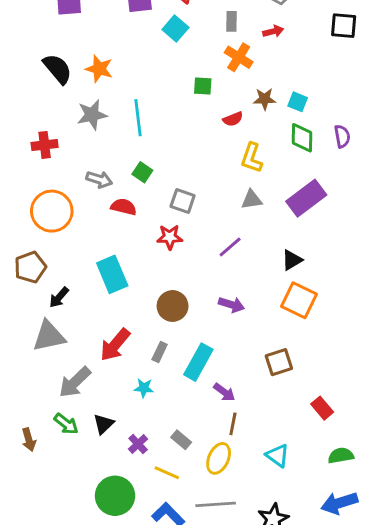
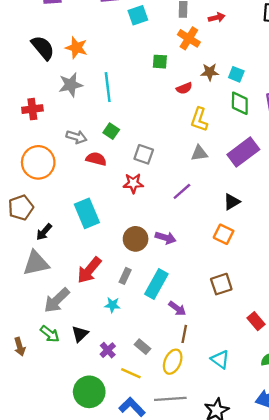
cyan square: (175, 28) -> (138, 15), turned 30
orange square: (299, 300) -> (224, 234), moved, size x0.7
purple arrow: (231, 305) -> (166, 238), moved

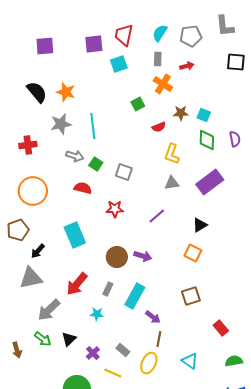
green square: (160, 62) -> (138, 104), turned -32
gray arrow: (76, 137) -> (75, 156), moved
gray square: (144, 154) -> (124, 172), moved

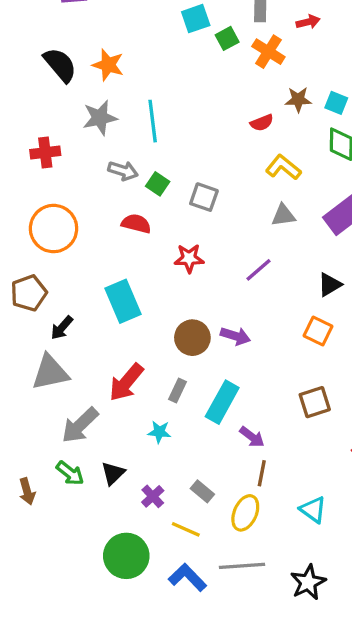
green square: (138, 104) -> (227, 38), moved
yellow L-shape: (172, 154) -> (283, 167), turned 110

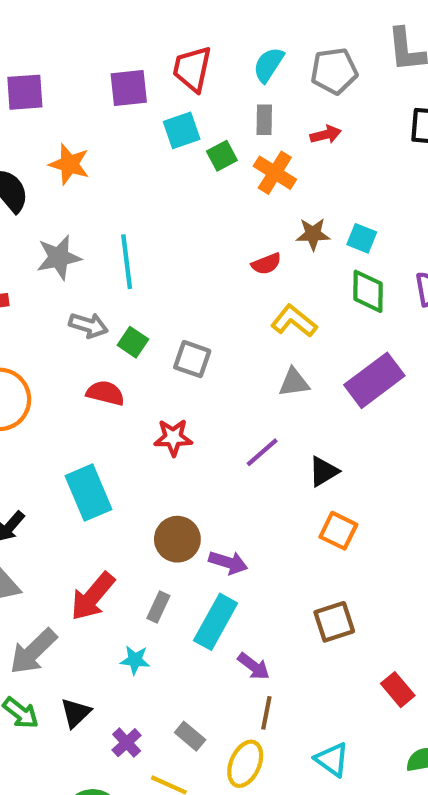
orange star: (108, 65) -> (69, 164), moved
black triangle: (330, 285) -> (324, 471), moved
purple arrow: (235, 336) -> (228, 562), moved

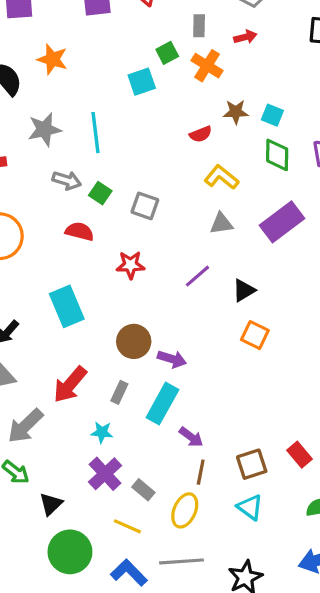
cyan square: (182, 130) -> (142, 82), moved
brown square: (334, 622) -> (252, 464), moved
black triangle: (76, 713) -> (51, 504), moved
purple cross: (127, 743) -> (105, 474), moved, size x1.5

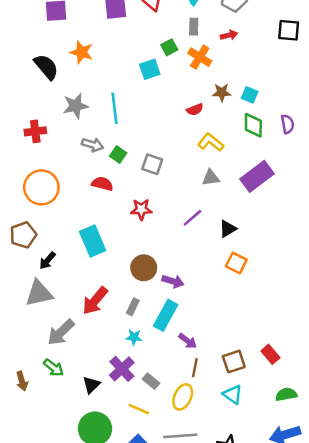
cyan star: (102, 432) -> (134, 337), moved
black triangle: (51, 504) -> (91, 385), moved

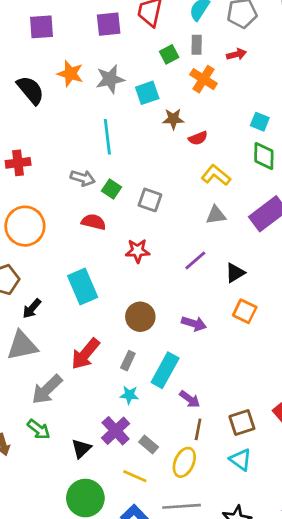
green square: (169, 47) -> (169, 54), moved
brown star: (222, 92) -> (173, 119), moved
gray star: (75, 106) -> (110, 79), moved
purple arrow: (173, 281) -> (194, 324), moved

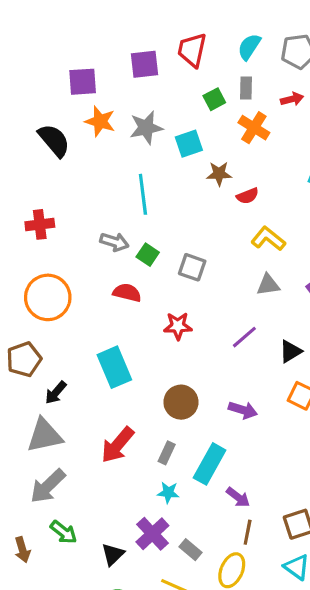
purple square: (41, 27) -> (83, 82), moved
gray arrow: (47, 390) -> (48, 486), moved

